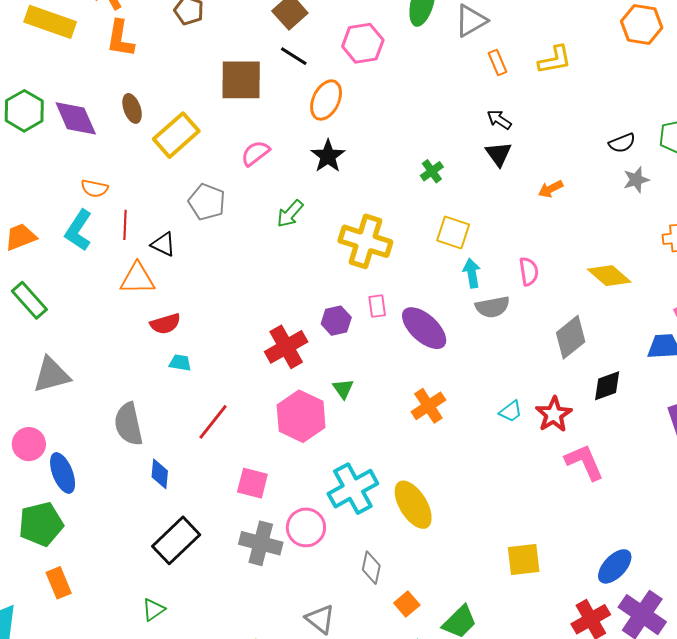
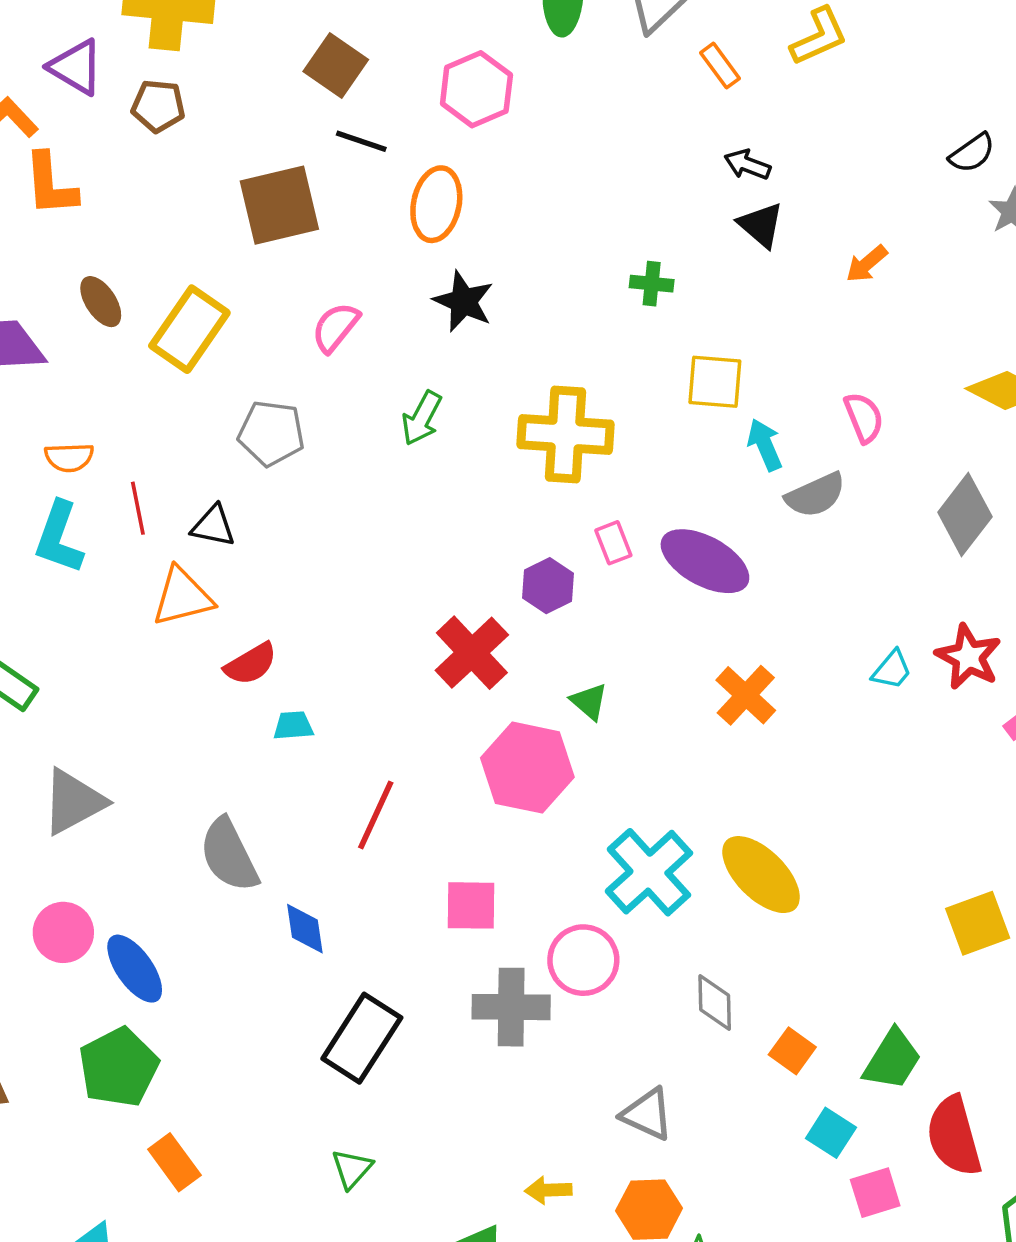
green cross: (432, 171) -> (652, 284), turned -35

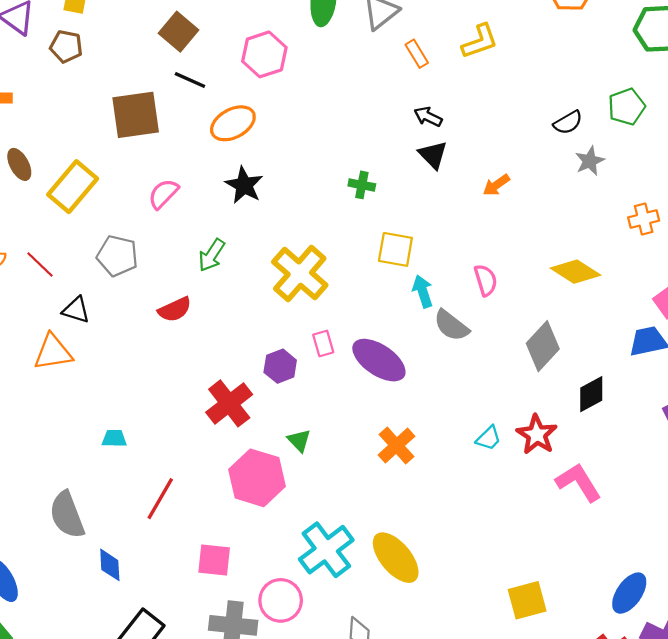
orange ellipse: (436, 204) -> (233, 123), turned 45
yellow cross: (566, 434) -> (300, 274), turned 32
gray semicircle: (816, 495) -> (451, 325), turned 57
red line: (138, 508) -> (40, 265), moved, turned -40
red semicircle: (251, 664) -> (175, 309), moved

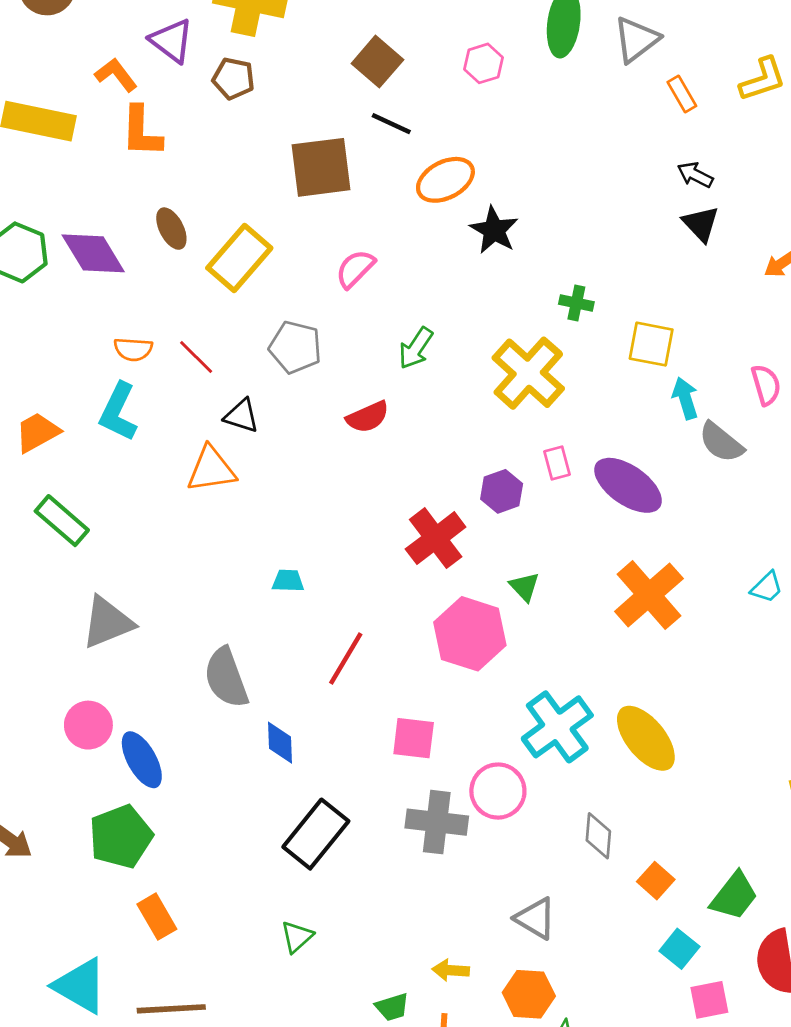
pink hexagon: (264, 54) -> (484, 63), moved, size x0.7
black star: (244, 185) -> (494, 230), moved
green cross: (362, 185) -> (576, 303), moved
orange cross: (397, 446) -> (649, 595), size x1.4

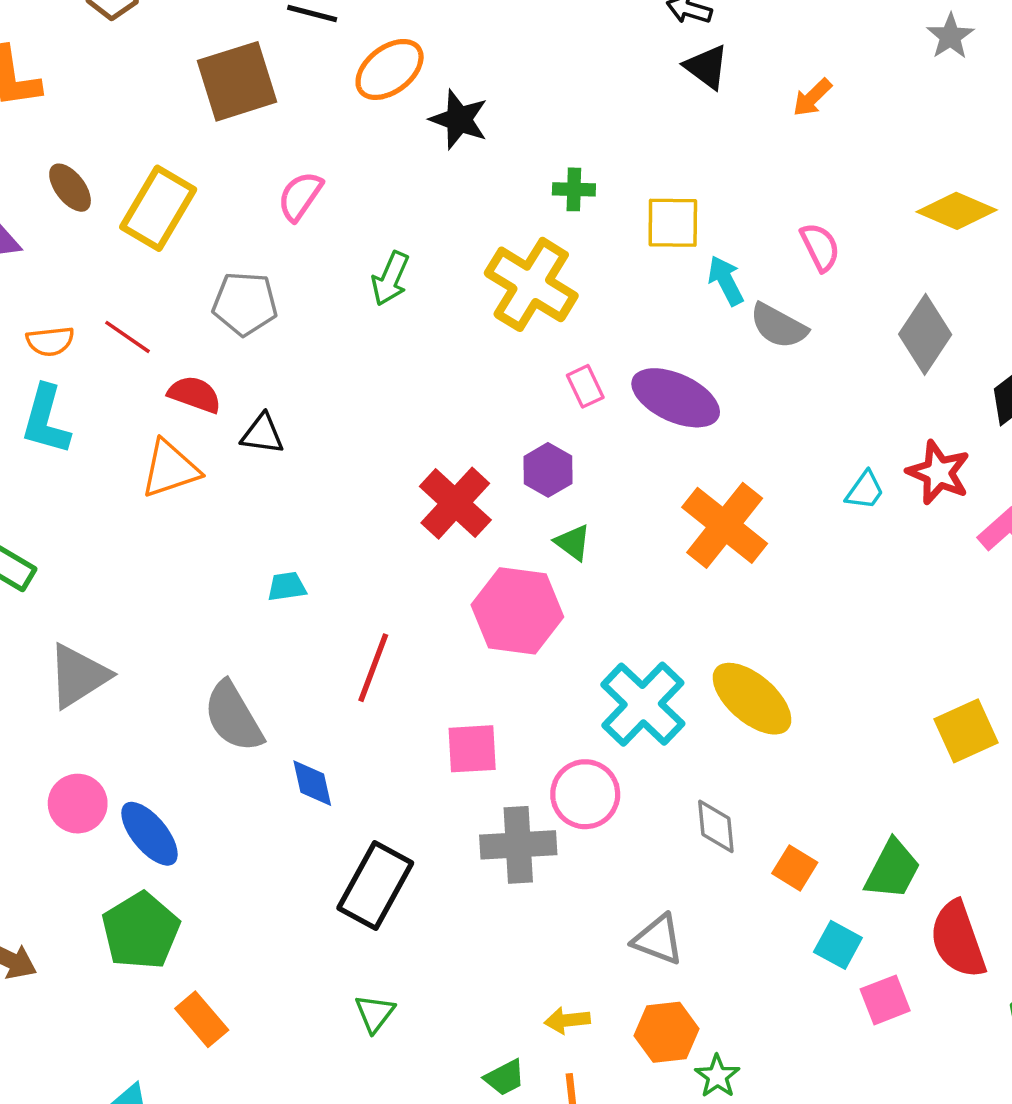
black triangle: (242, 416) -> (262, 434), moved
red semicircle: (368, 417) -> (195, 394), moved, turned -126
purple hexagon: (502, 491) -> (548, 470), moved

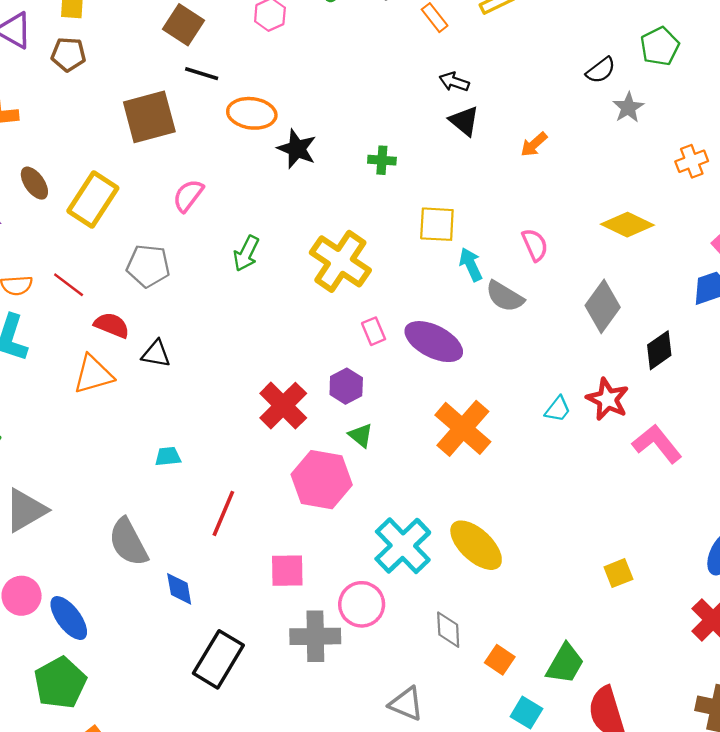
orange ellipse: (390, 69) -> (252, 113), turned 42
green cross: (574, 189) -> (382, 160), moved
yellow square: (966, 731) -> (618, 573), size x0.7

